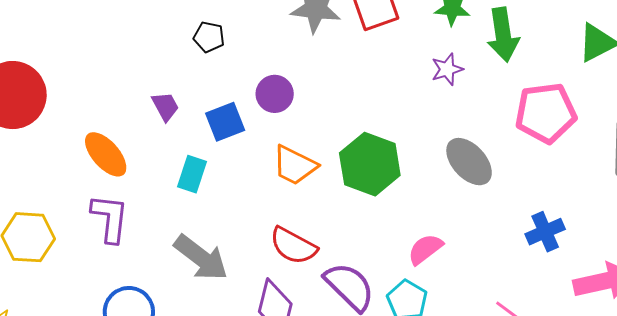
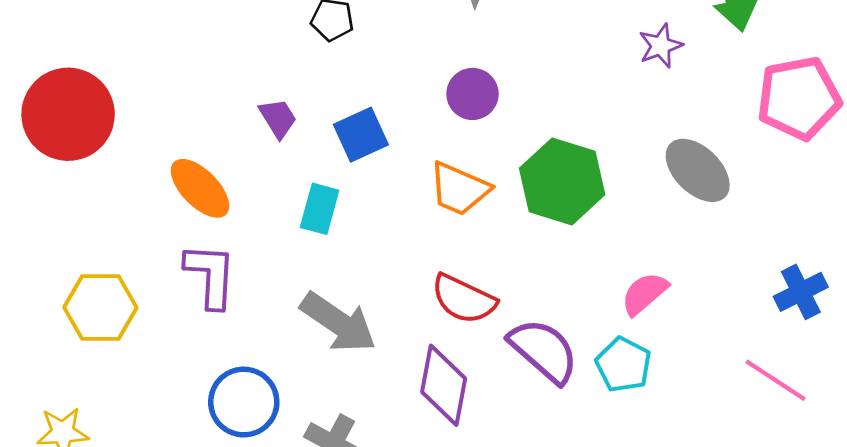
purple circle: (275, 94) -> (472, 94), moved
blue cross: (545, 232) -> (801, 292), moved

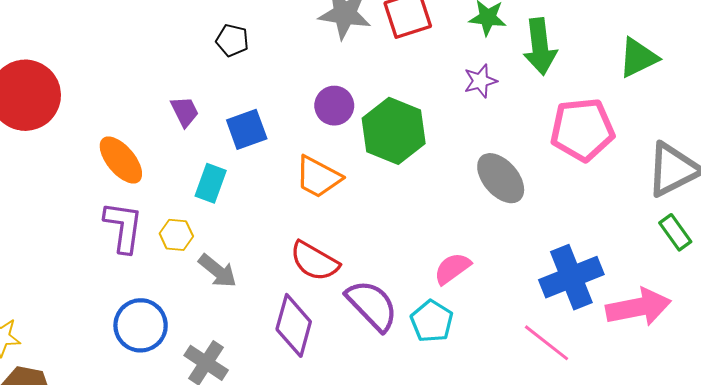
green hexagon: (562, 181) -> (394, 131), moved
blue cross: (801, 292) -> (571, 277), size x1.5
yellow hexagon: (100, 308) -> (176, 235), moved, size x0.6
gray arrow: (338, 322) -> (218, 271), size x0.7

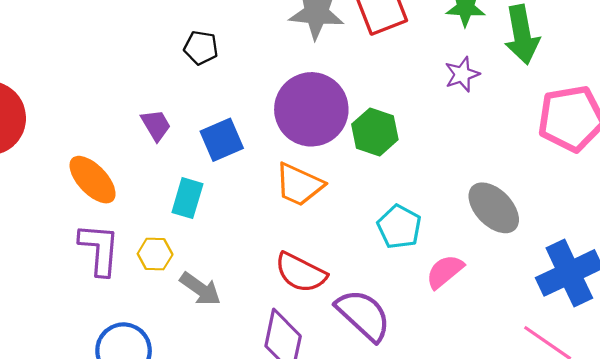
purple circle: (334, 106) -> (311, 109), size x1.8
green hexagon: (394, 131) -> (375, 132), size x0.7
gray ellipse: (501, 178) -> (494, 208), moved
cyan pentagon: (432, 321) -> (399, 227), moved

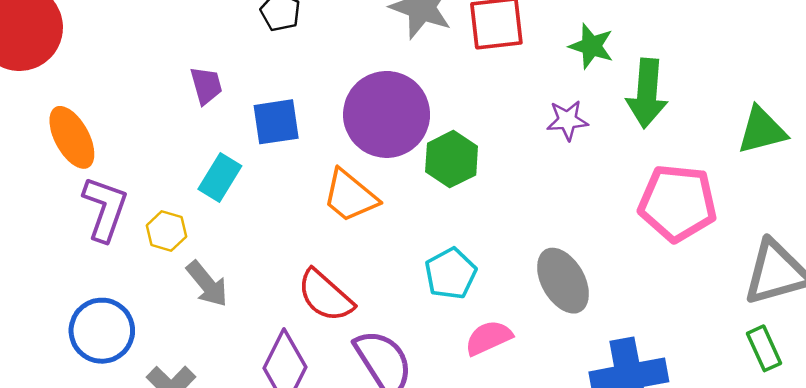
orange ellipse: (93, 180) -> (72, 137), moved

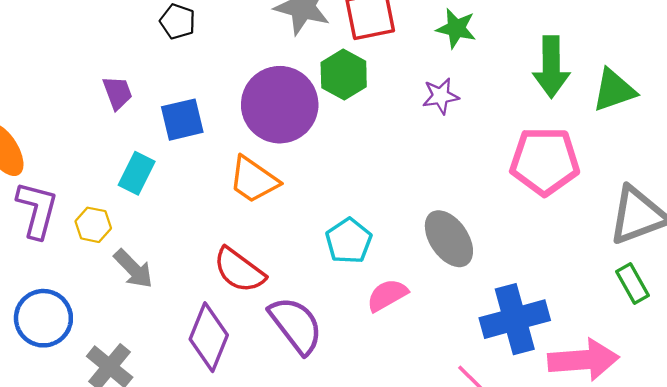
green arrow: (647, 93) -> (551, 67), moved
green hexagon: (452, 159) -> (344, 75), moved

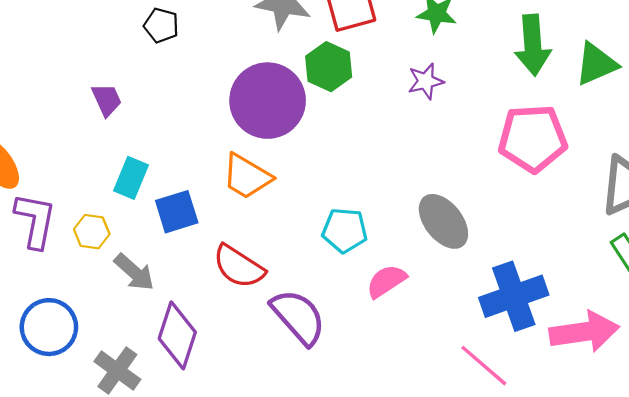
blue square: (182, 120) -> (177, 212), moved
cyan pentagon: (349, 241) -> (345, 230), turned -30
purple diamond: (209, 337) -> (177, 335), moved

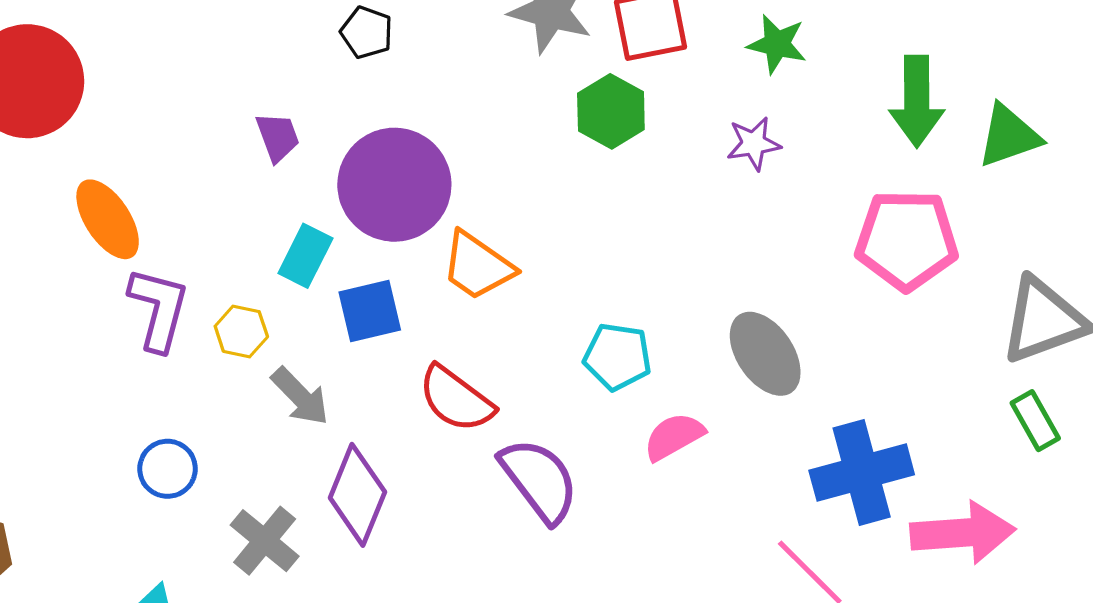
purple circle: (268, 101) -> (394, 185), moved
blue circle: (49, 327) -> (168, 469), size x0.7

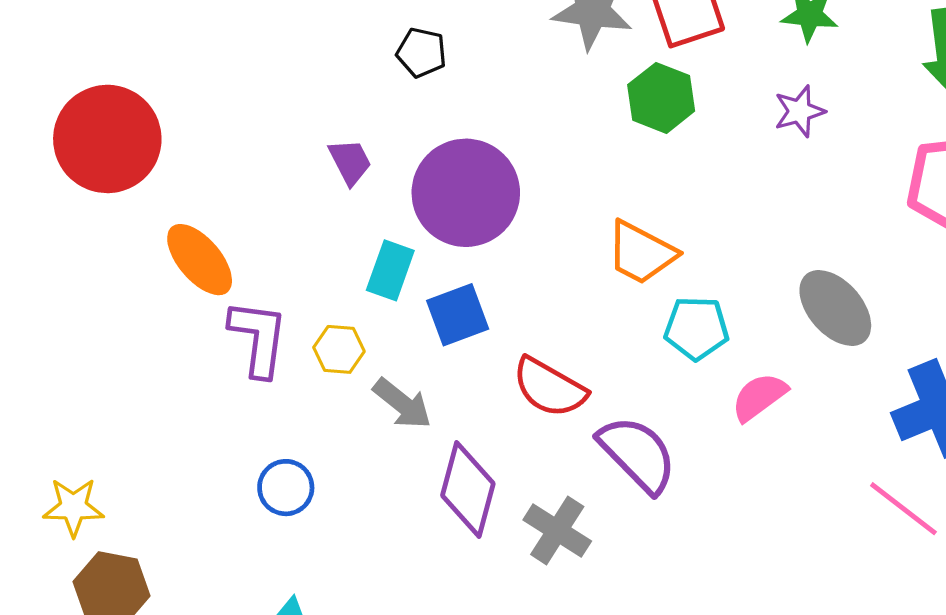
orange trapezoid: (478, 266) -> (641, 253), moved
gray cross: (265, 541) -> (557, 530), moved

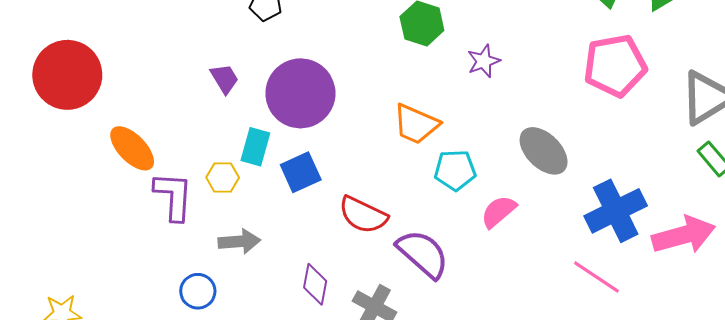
purple star: (799, 111) -> (484, 61), moved
yellow hexagon: (339, 349) -> (223, 178), moved
gray arrow: (402, 404) -> (239, 241), moved, turned -39
purple diamond: (468, 489) -> (315, 284), size x0.7

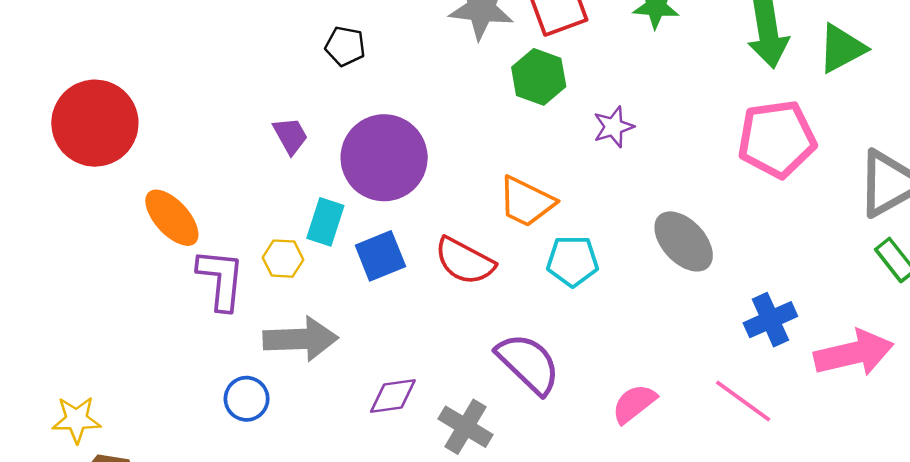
blue cross: (616, 211) -> (770, 320), size x0.7
pink semicircle: (499, 212) -> (634, 404), moved
red semicircle: (363, 215) -> (465, 261), moved
gray arrow: (239, 241) -> (301, 339), size x1.4
purple diamond: (315, 284) -> (393, 396), turned 69

